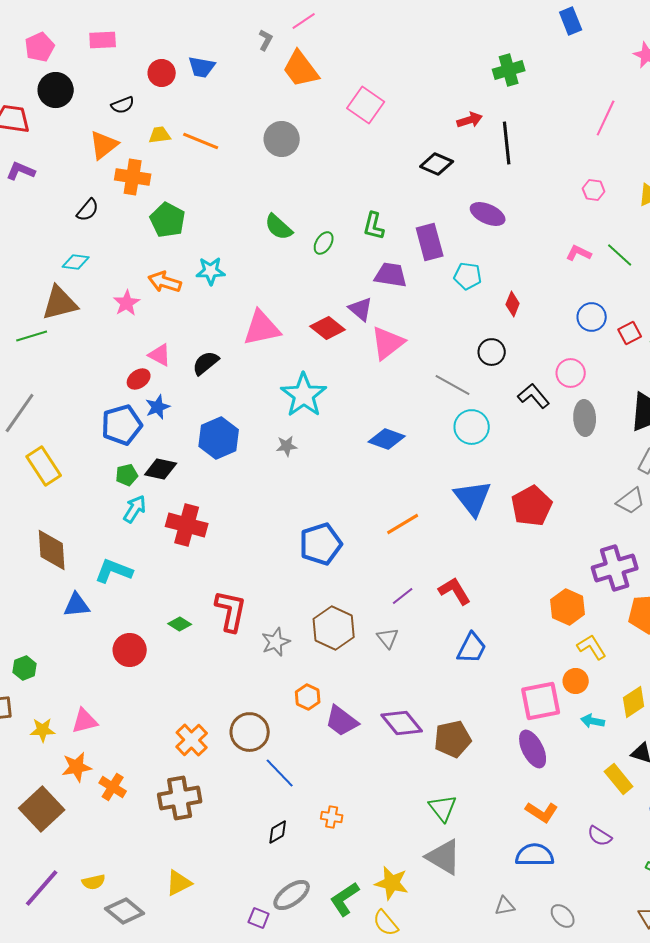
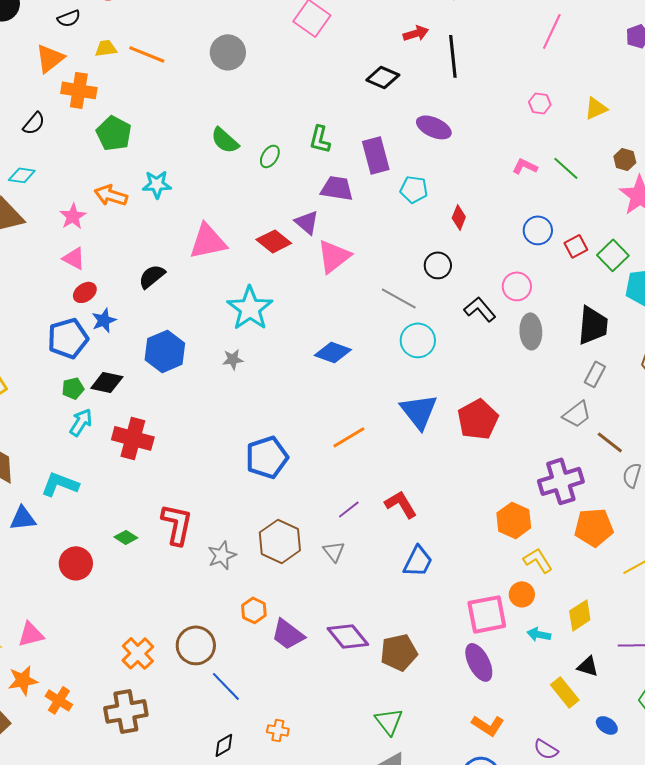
pink triangle: (160, 355) -> (74, 258), moved

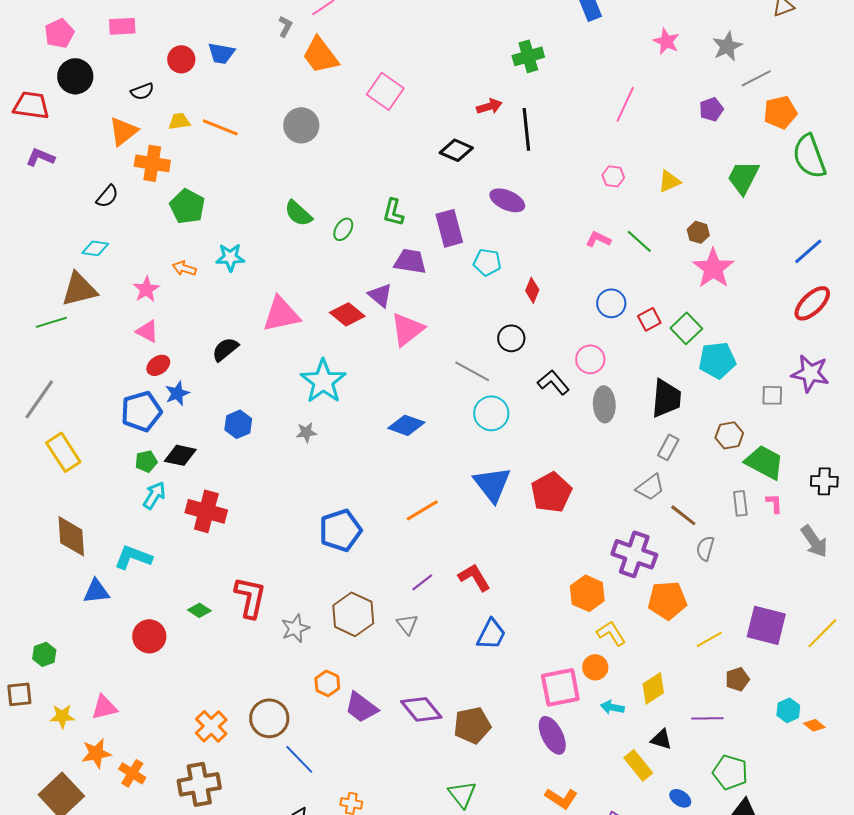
orange arrow: (111, 195) -> (184, 268), size x0.7
blue hexagon: (165, 351) -> (238, 424), size x0.7
purple cross: (561, 481) -> (634, 554), turned 36

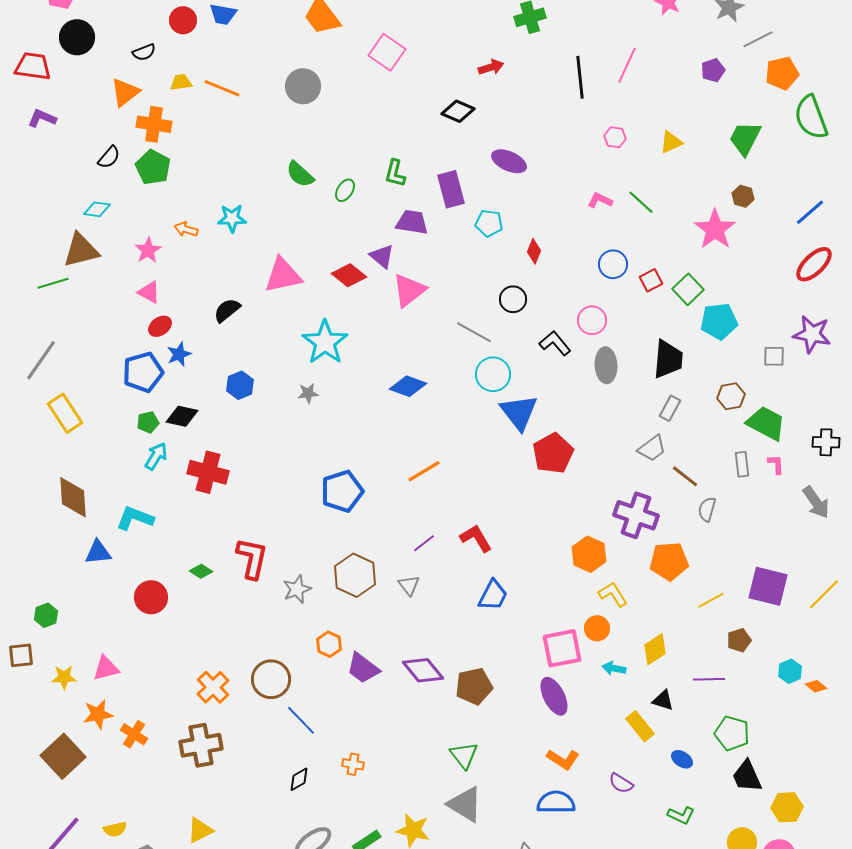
black line: (526, 129) -> (580, 77), moved
green pentagon: (187, 206) -> (153, 167), moved
brown hexagon: (698, 232) -> (743, 196), moved
blue triangle: (492, 484) -> (519, 412), moved

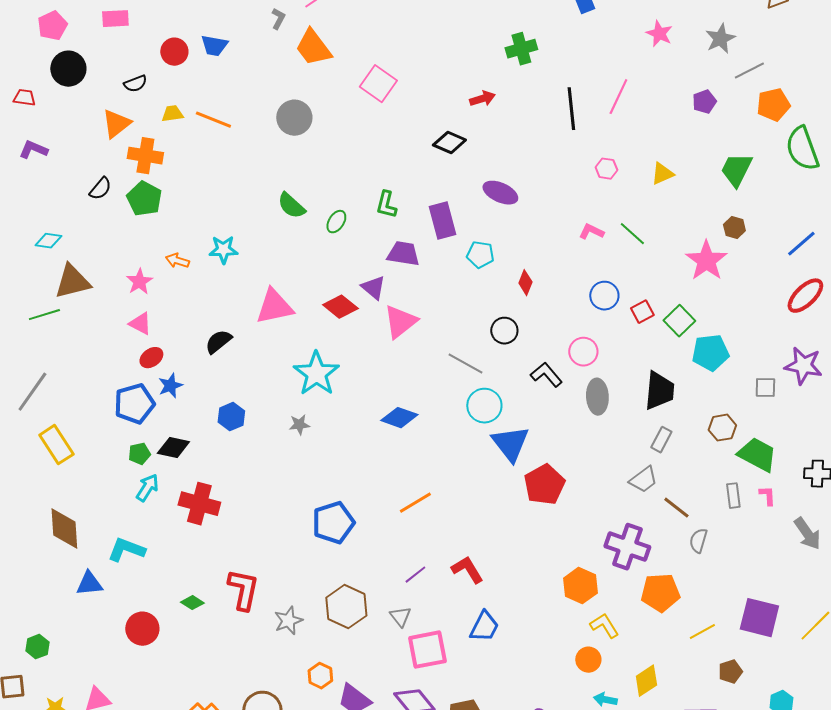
red trapezoid: (33, 66) -> (24, 98), size x0.6
cyan diamond: (97, 209) -> (48, 241), moved
pink square: (562, 648) -> (427, 650), moved

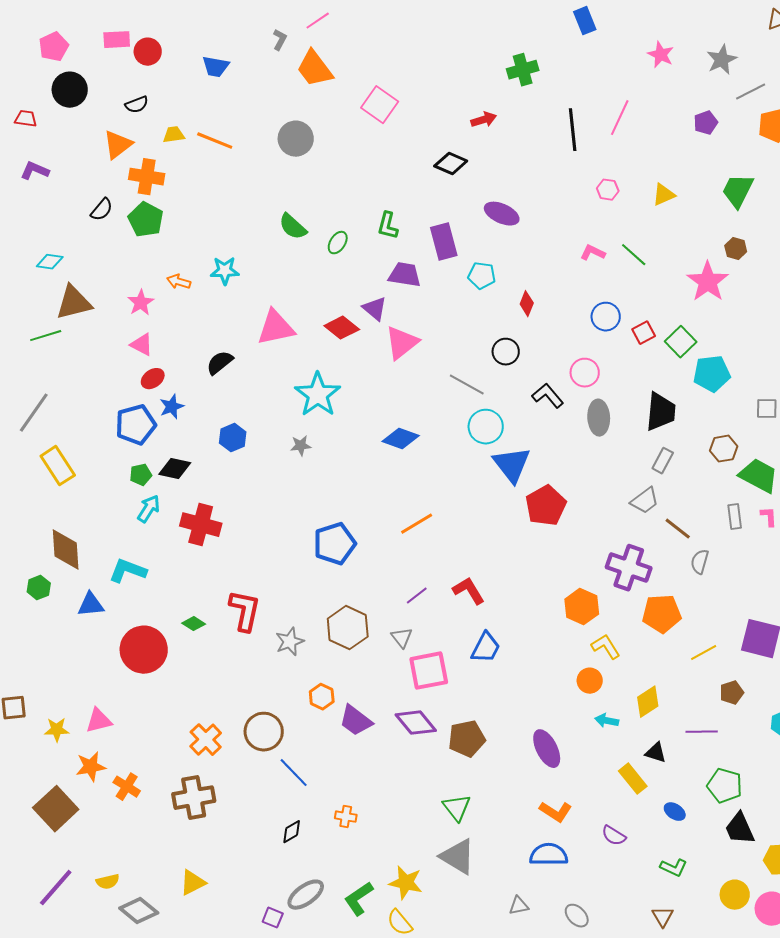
red circle: (174, 52) -> (148, 52), moved
red circle: (142, 629) -> (144, 650), size x1.4
green hexagon: (37, 647) -> (39, 588), moved

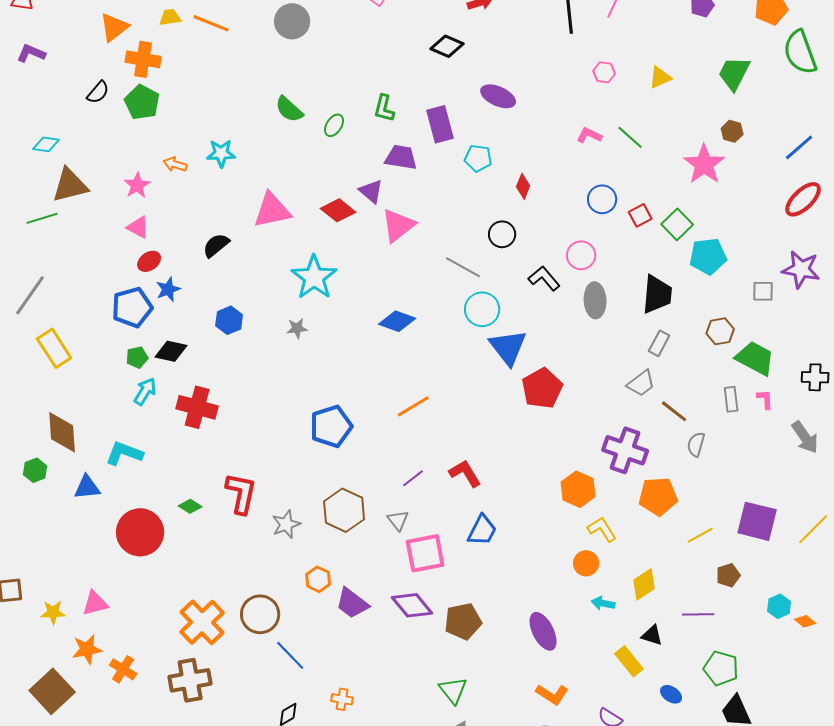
orange cross: (206, 740) -> (202, 622), size x1.4

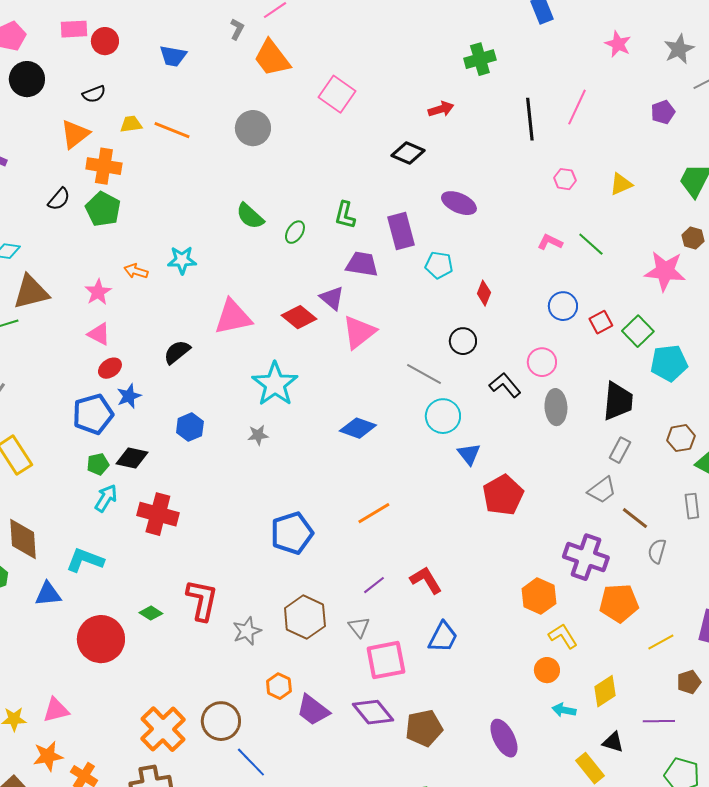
pink star: (704, 164) -> (665, 271), turned -30
blue triangle: (508, 347) -> (469, 454), size x0.6

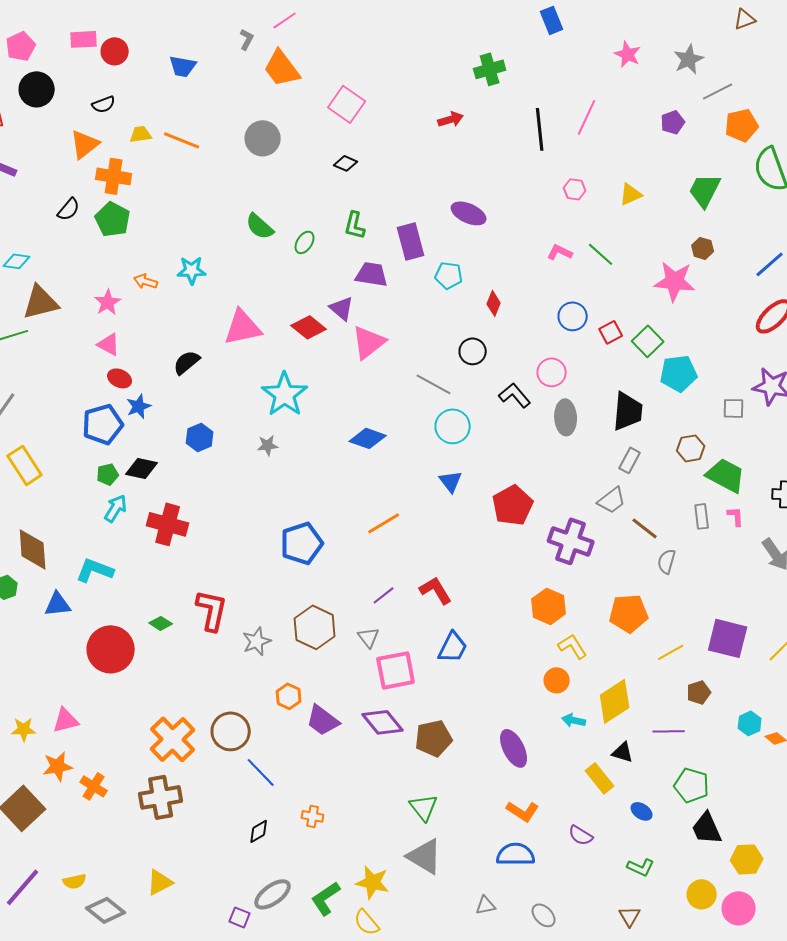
black diamond: (408, 153) -> (346, 163), moved, size x0.7
red ellipse: (110, 368) -> (120, 378), turned 60
blue triangle: (469, 454) -> (451, 481), moved
purple cross: (586, 557) -> (571, 541), moved
yellow diamond: (605, 691) -> (615, 701), size x1.4

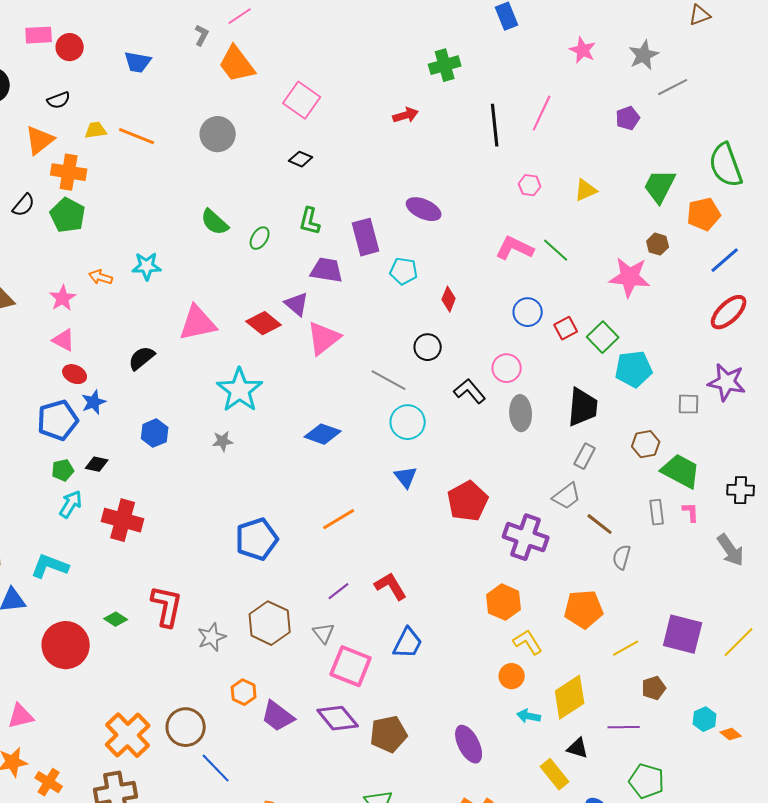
orange pentagon: (742, 125) -> (704, 214), moved
pink L-shape: (560, 252) -> (515, 248), size x1.5
black diamond: (142, 468) -> (97, 464), size x0.7
pink square: (396, 670) -> (351, 666), turned 33

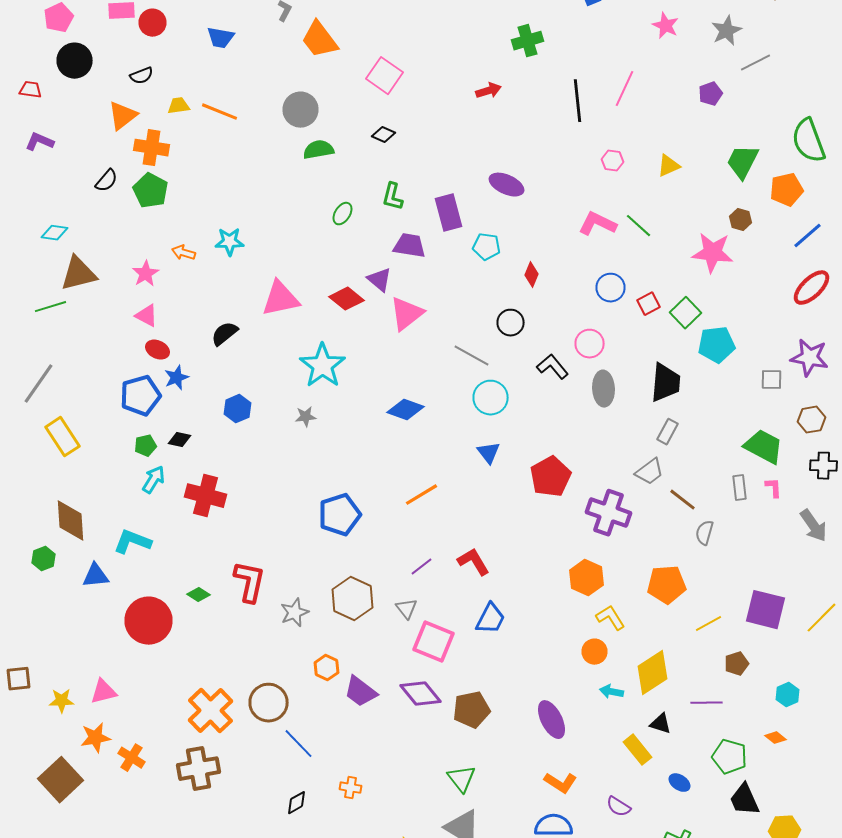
green semicircle: (215, 222) -> (318, 150), moved, turned 128
brown hexagon: (646, 444) -> (812, 420), moved
orange diamond: (731, 734) -> (776, 738), moved

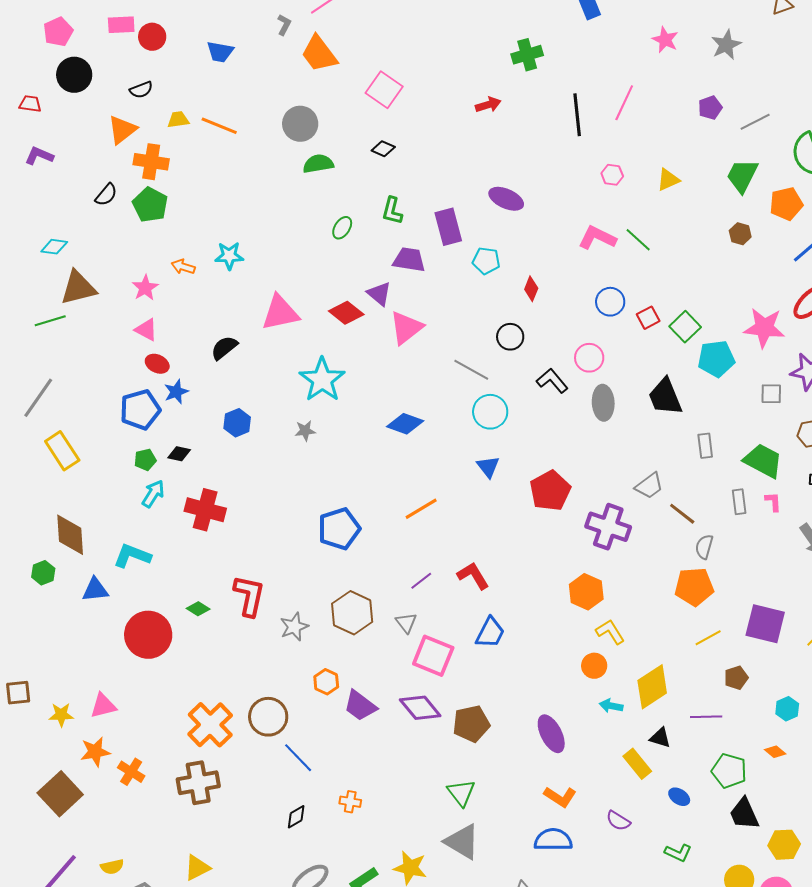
gray line: (756, 63) -> (755, 122), moved
pink star: (712, 253) -> (764, 328), moved
black trapezoid: (666, 383) -> (665, 397), turned 153
gray rectangle: (668, 432) -> (705, 446), moved, turned -35
orange pentagon: (666, 585) -> (694, 587), moved

